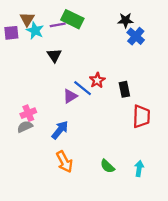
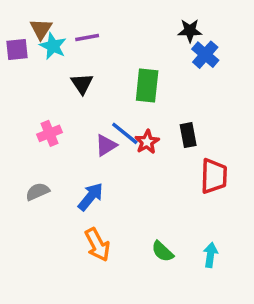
green rectangle: (72, 19) -> (147, 85), moved, turned 70
red star: (97, 80) -> (147, 142), moved
pink cross: (28, 113) -> (49, 133), moved

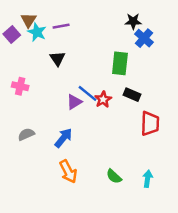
purple square: (17, 49) -> (12, 35), turned -35
green rectangle: (147, 85) -> (120, 63), moved
pink cross: (49, 133) -> (20, 86), moved, turned 35
black rectangle: (188, 135) -> (132, 95), turned -56

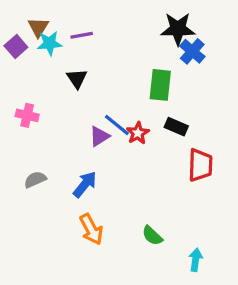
black star: (133, 21) -> (178, 29), size x1.5
cyan star: (37, 32) -> (50, 43), turned -30
cyan arrow: (148, 179) -> (196, 260), moved

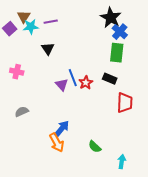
black star: (178, 29) -> (111, 18), turned 30
green rectangle: (160, 85) -> (117, 53), moved
blue line: (117, 125) -> (73, 78), turned 30
purple triangle: (99, 136) -> (62, 85), turned -40
blue arrow: (85, 184) -> (62, 129), moved

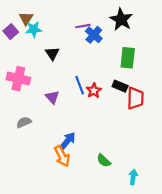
purple line: (51, 22) -> (83, 26), moved
blue cross: (120, 32) -> (94, 35), moved
pink cross: (17, 72) -> (18, 79), size x1.5
purple triangle: (62, 85) -> (52, 97), moved
red trapezoid: (125, 103) -> (135, 98), moved

